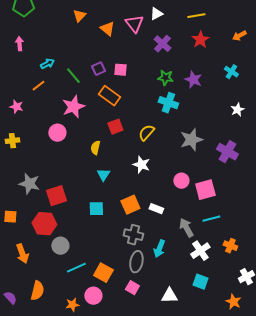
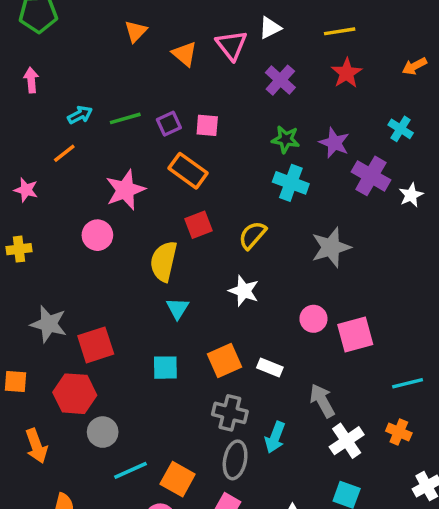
green line: (73, 76) -> (125, 118), moved, turned -66
yellow semicircle: (95, 148) -> (164, 261), size x1.6
purple cross: (227, 152) -> (371, 176), moved
cyan line: (211, 219) -> (408, 383), moved

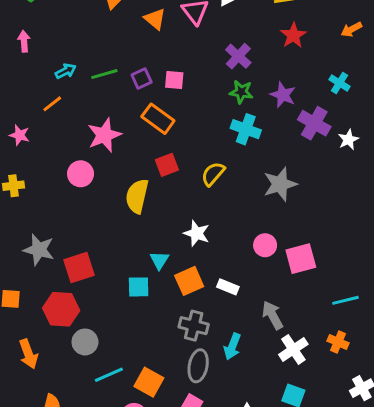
purple cross: (280, 80) -> (238, 56), moved
white star: (244, 291) -> (197, 233), moved
cyan triangle: (178, 308) -> (159, 260), moved

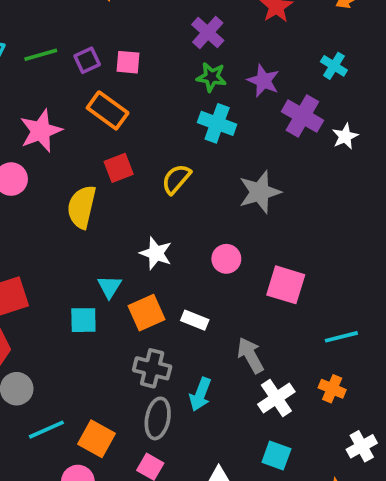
pink circle: (265, 245) -> (226, 259), moved
pink square: (301, 259) -> (286, 285), turned 32

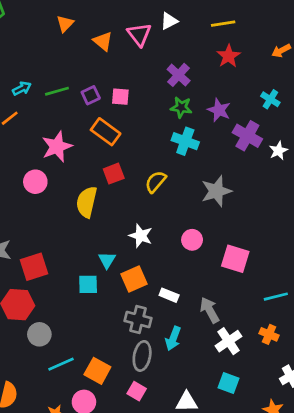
white rectangle: (195, 320) -> (169, 295), moved

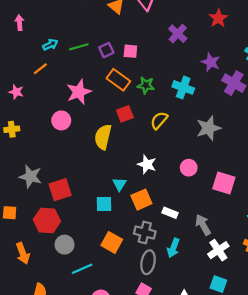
green star: (181, 107) -> (146, 85), moved
orange square: (97, 371) -> (112, 242), moved

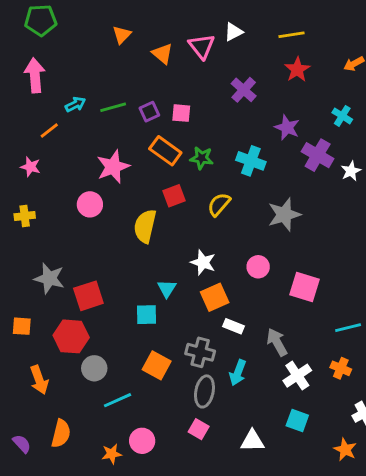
pink arrow: (19, 23) -> (35, 75), size x1.6
orange line: (40, 69) -> (49, 130), moved
orange square: (141, 200) -> (215, 297), moved

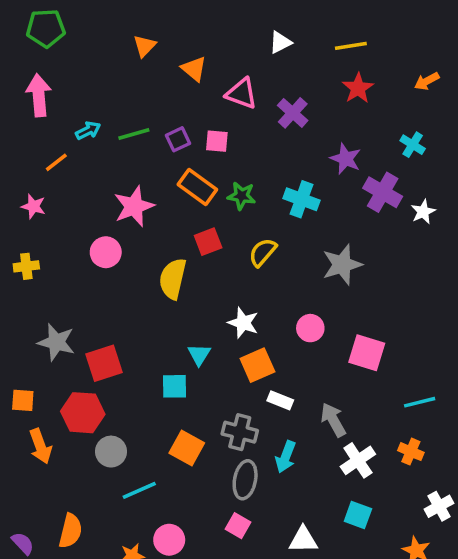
pink triangle: (202, 46) -> (242, 93), moved, turned -32
orange arrow: (39, 380) -> (40, 446), moved

